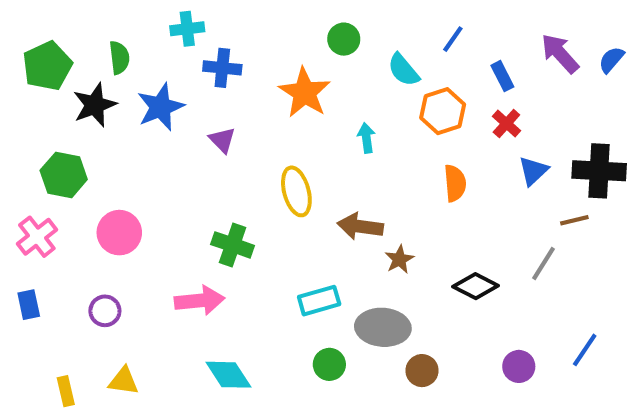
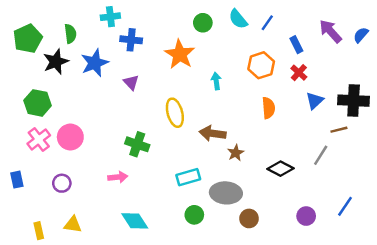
cyan semicircle: (403, 70) -> (238, 19), moved
pink cross: (37, 237) -> (39, 139), moved
pink arrow: (200, 301) -> (118, 177), size x0.7

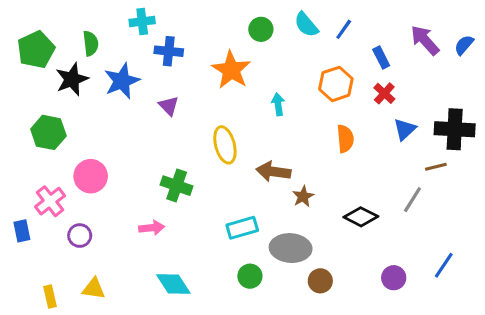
pink cross: (39, 139) -> (50, 201), moved

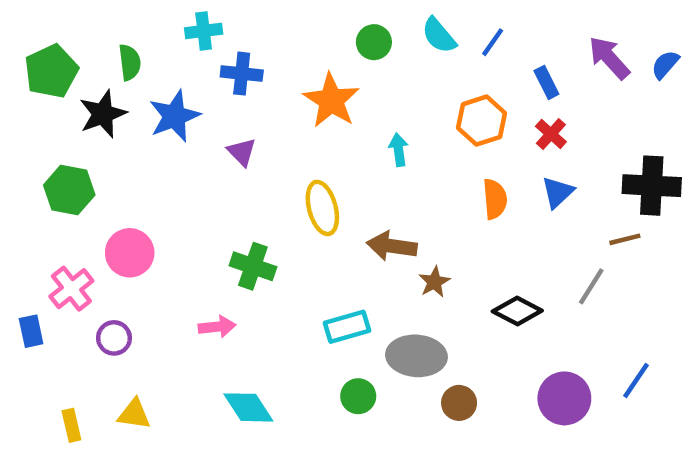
blue triangle: (405, 129) -> (558, 192), moved
purple circle: (394, 278) -> (564, 398), size x1.5

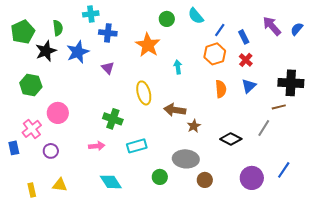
blue line: (493, 42) -> (220, 30), moved
cyan rectangle: (347, 327) -> (137, 146), moved

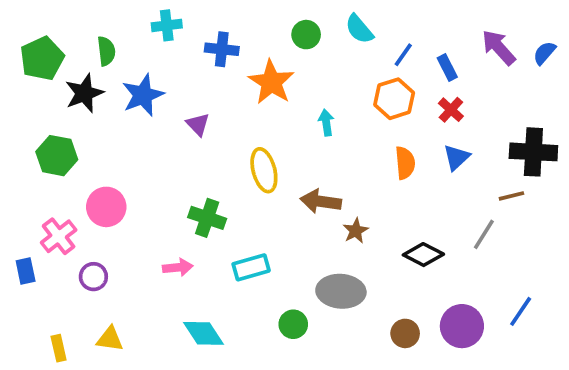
blue cross: (108, 33) -> (222, 49), moved
brown circle: (205, 180) -> (405, 333), moved

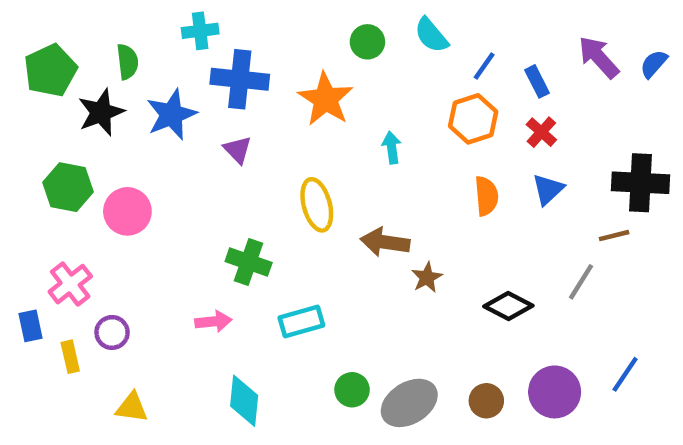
blue cross: (222, 49) -> (240, 79), moved, size x1.4
pink circle: (106, 207) -> (127, 211), moved
gray ellipse: (341, 291) -> (409, 403), moved, turned -36
cyan diamond: (203, 333) -> (244, 401), turned 39
yellow rectangle: (59, 348) -> (70, 357), moved

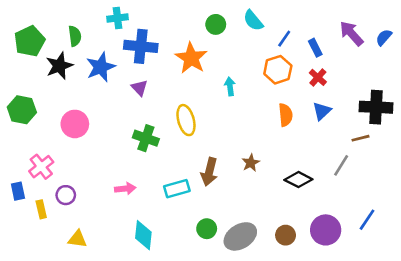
green hexagon: (68, 187) -> (22, 110), moved
brown arrow: (385, 242) -> (209, 172), moved, turned -84
green cross: (249, 262) -> (146, 138), moved

